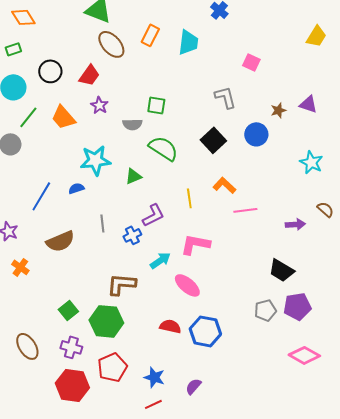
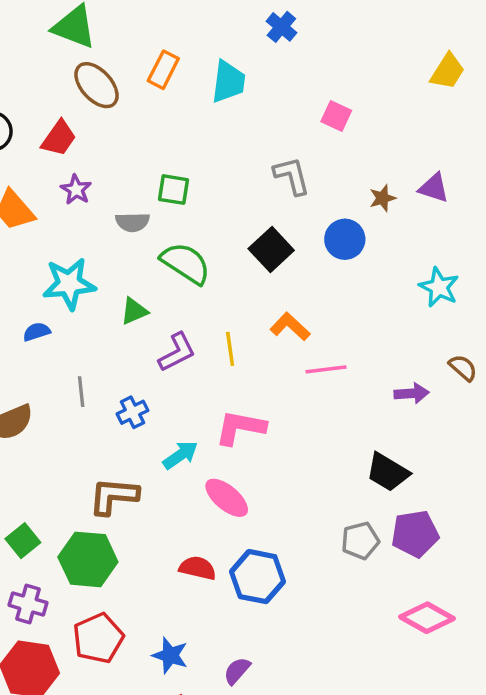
purple L-shape: (153, 215) -> (177, 352), moved

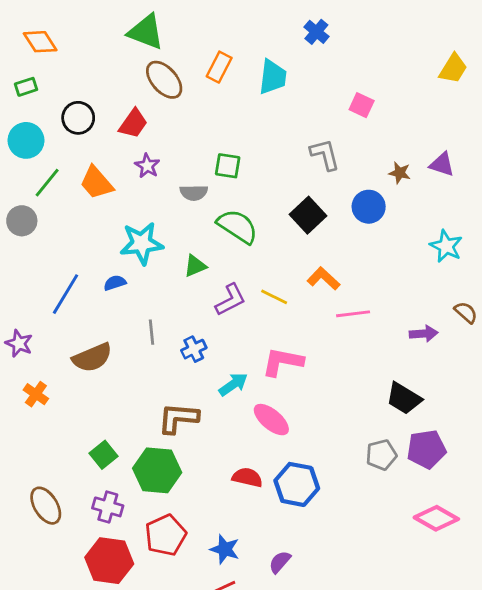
brown star: (382, 198) -> (400, 173), turned 30
yellow line: (230, 349) -> (274, 297), turned -56

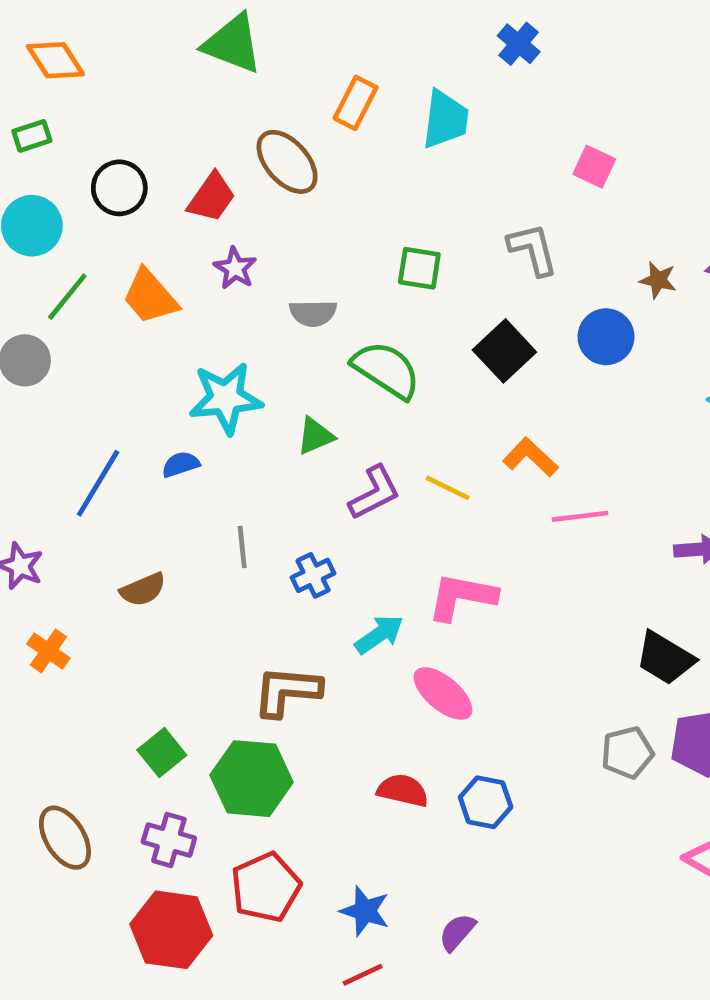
brown ellipse: (164, 80) -> (287, 162), moved
green square: (228, 166) -> (419, 268), moved
brown semicircle: (92, 358) -> (143, 590), size x0.7
blue hexagon: (297, 484) -> (486, 802), size x0.7

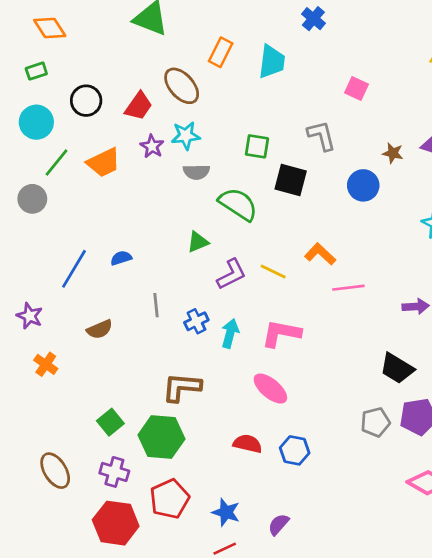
orange trapezoid: (150, 297) -> (104, 163), turned -75
black square: (504, 351) -> (291, 180), moved, turned -32
cyan star: (226, 398) -> (186, 136), moved, size x0.7
cyan arrow: (379, 634) -> (230, 333), moved, turned -40

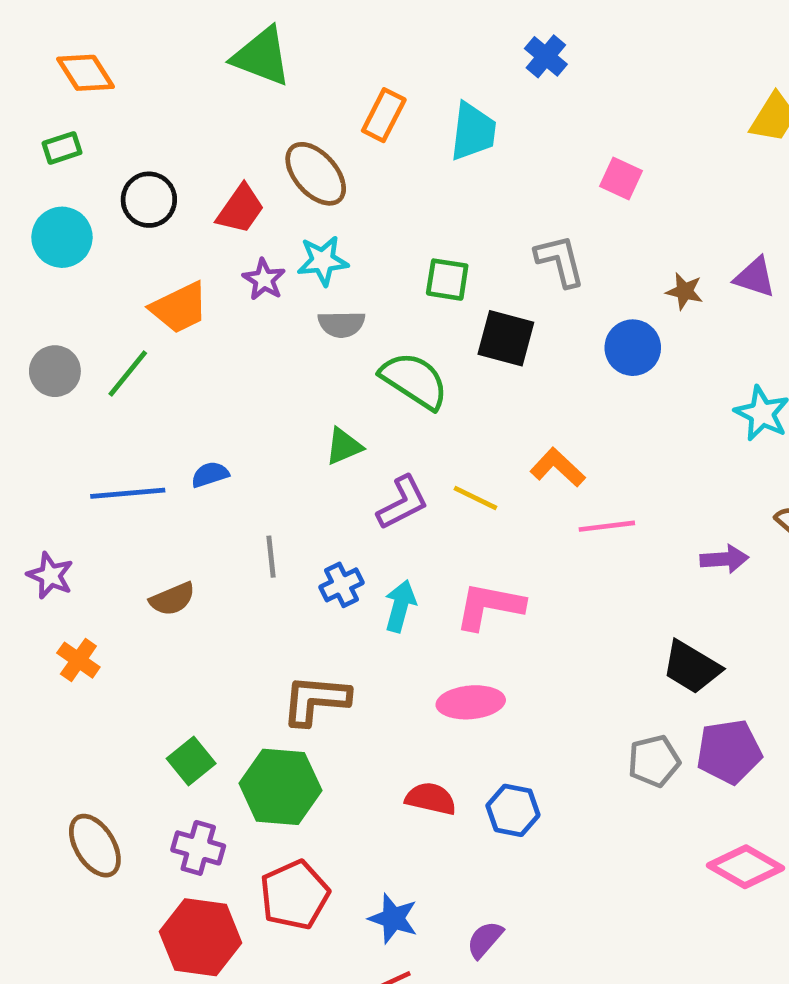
green line: (57, 163) -> (128, 373), moved
blue line: (74, 269) -> (128, 493), turned 54
pink ellipse: (270, 389) -> (471, 702), turned -45

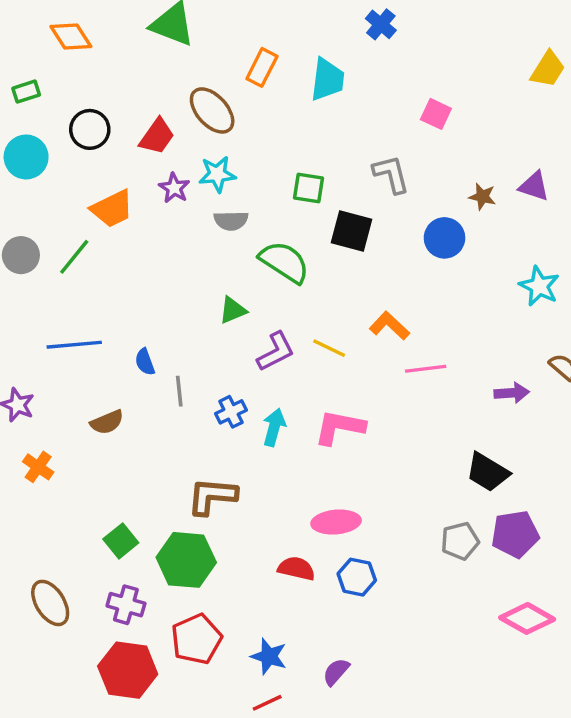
orange diamond: (85, 73) -> (71, 36), moved
blue semicircle: (210, 474) -> (145, 362), moved, turned -92
pink ellipse: (471, 702) -> (336, 522), moved

